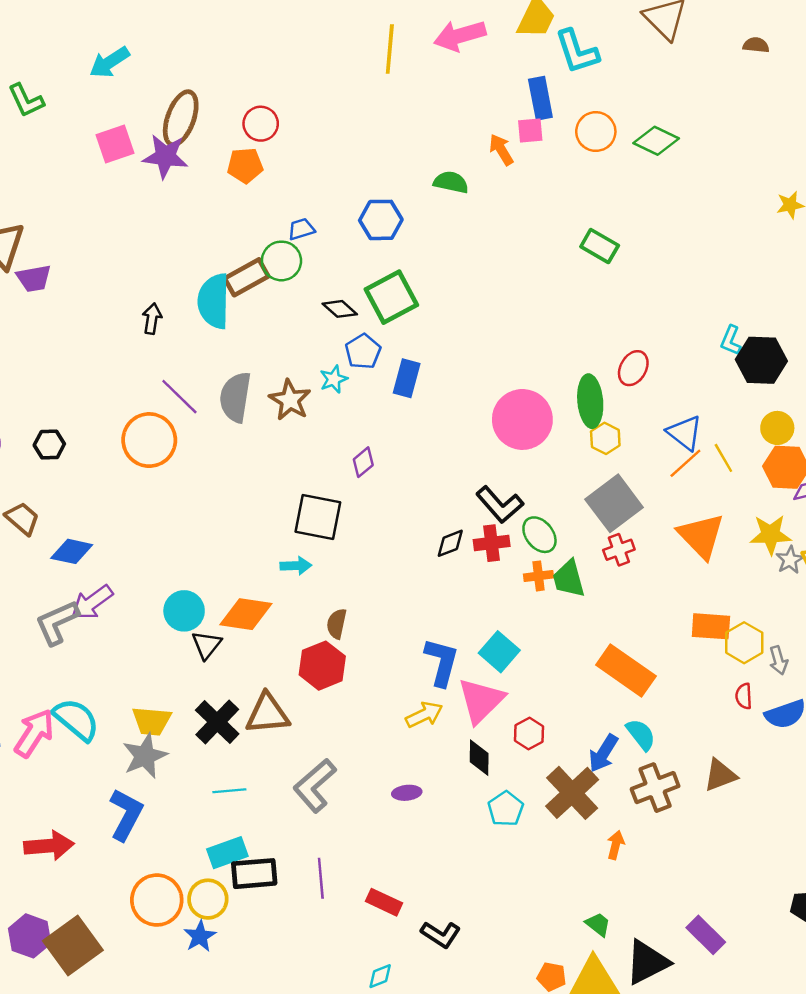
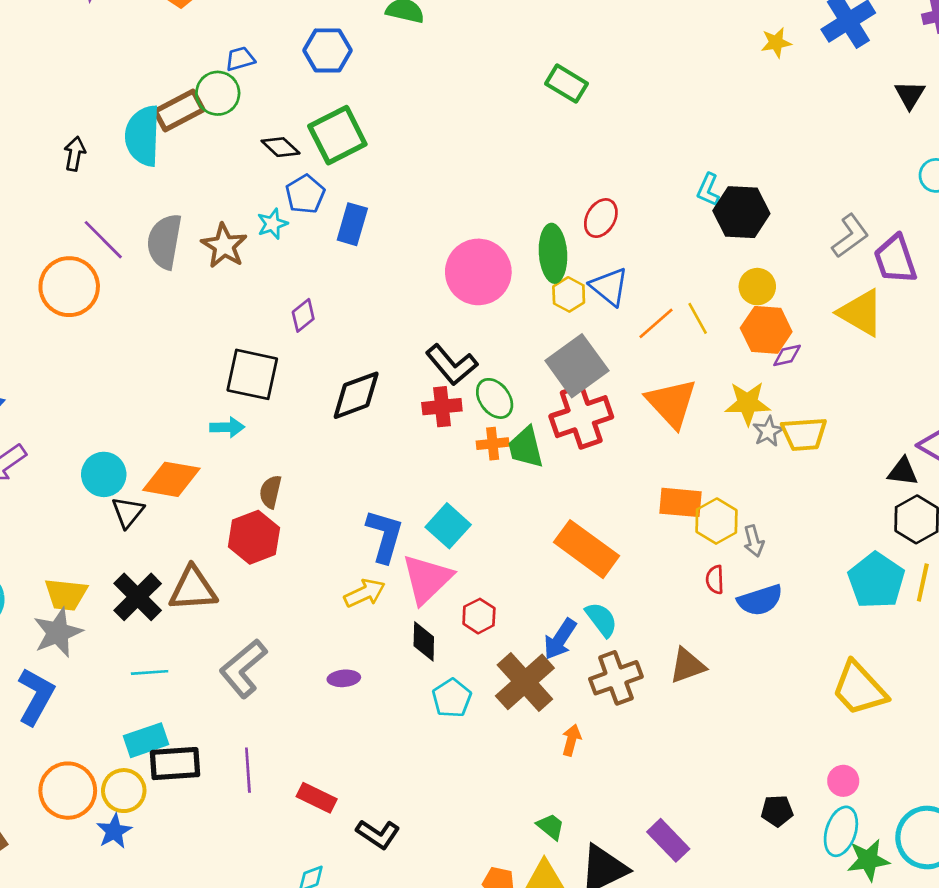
blue triangle: (685, 433) -> (609, 287), moved
black diamond: (450, 543) -> (356, 395), moved, size x1.6
red cross: (619, 550) -> (581, 417), size x1.8

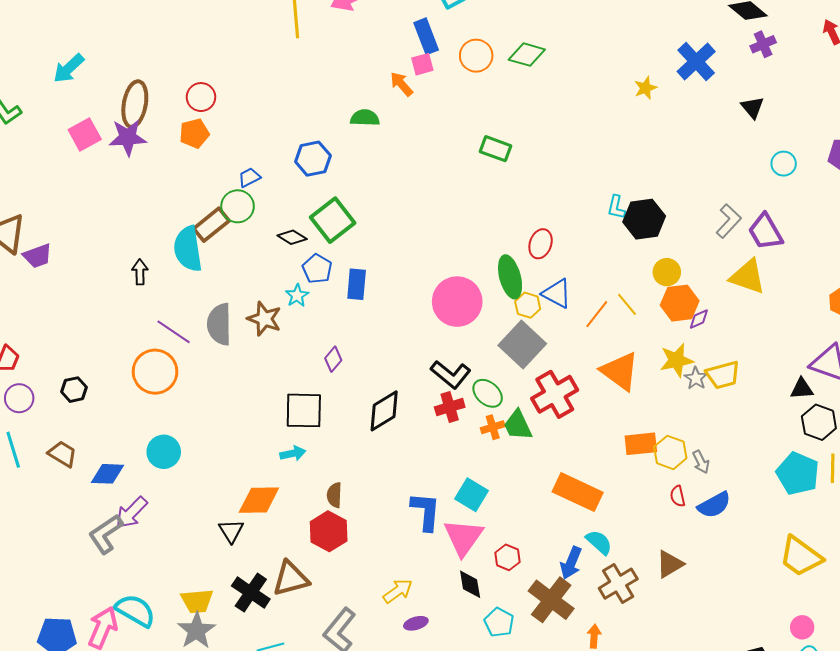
gray square: (577, 366) -> (522, 344), moved
cyan circle: (104, 474) -> (164, 452), moved
yellow arrow: (365, 593) -> (398, 591), moved

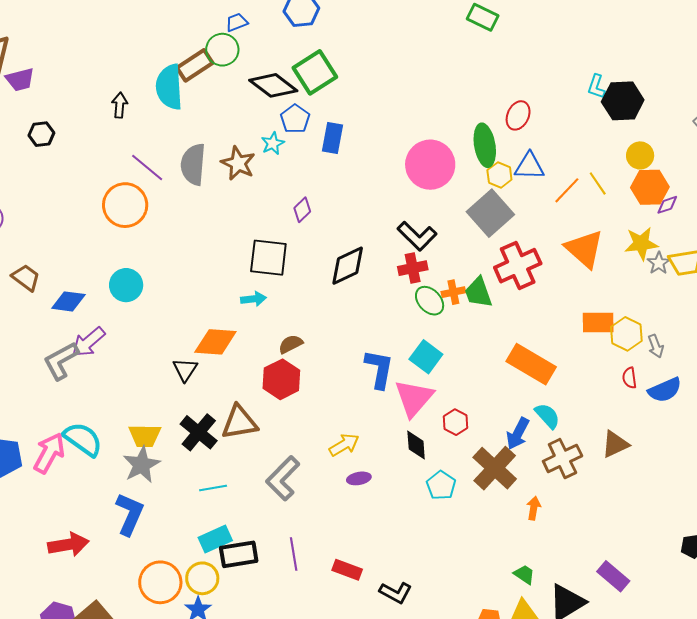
black diamond: (292, 237) -> (273, 85), size x1.6
blue triangle: (557, 294) -> (529, 166), turned -32
black hexagon: (74, 390) -> (41, 134), moved
green ellipse: (488, 393) -> (430, 301), moved
brown semicircle: (334, 495) -> (291, 344), turned 55

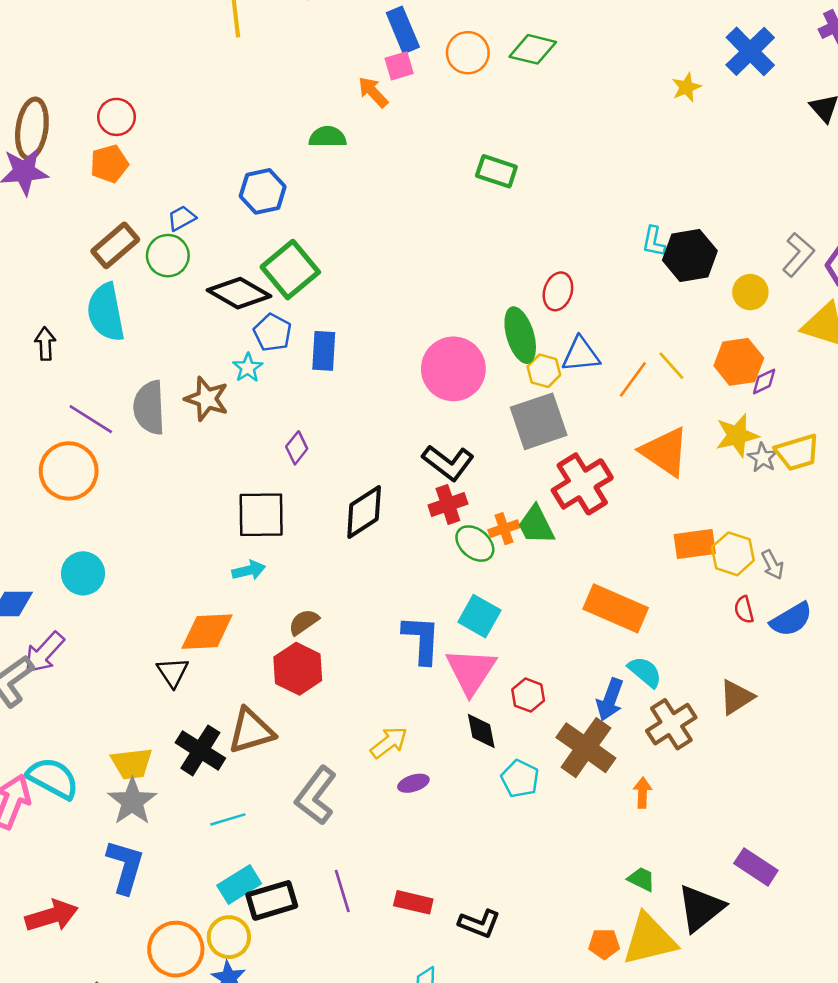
brown rectangle: (195, 65) -> (115, 245), moved
yellow circle: (640, 155) -> (750, 292), moved
gray square: (490, 213) -> (539, 421), turned 30

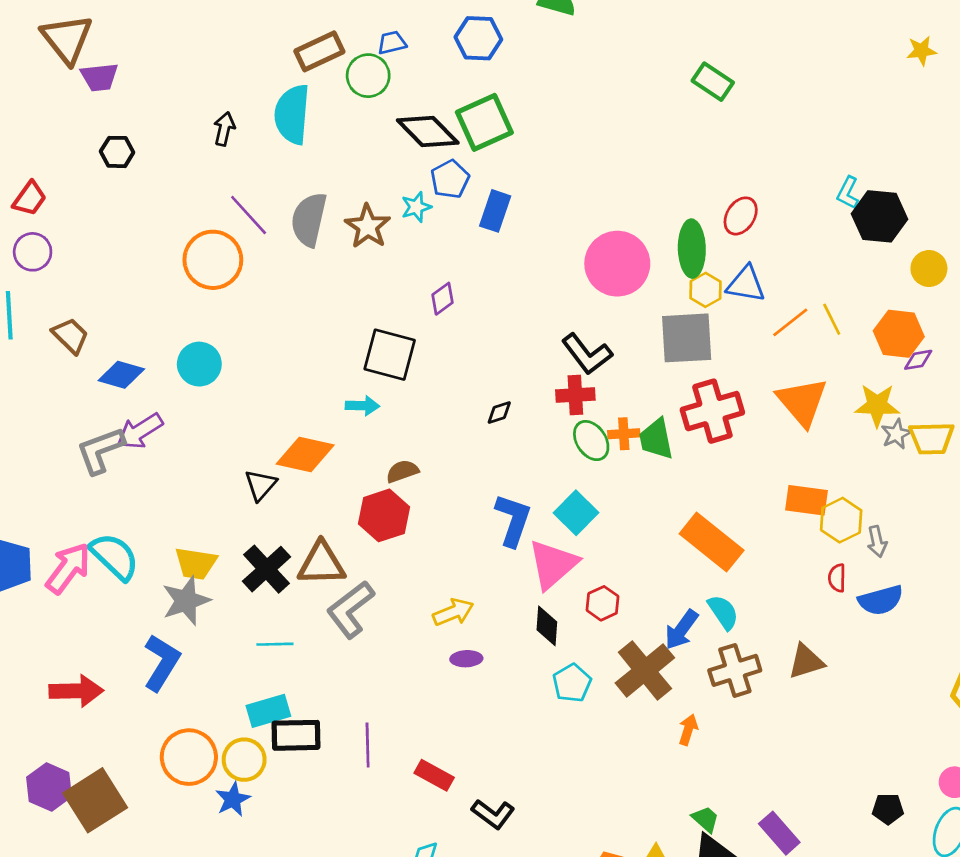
black diamond: (364, 512) -> (499, 413), moved, size x0.5
gray L-shape: (316, 796) -> (350, 609), moved
green trapezoid: (641, 879) -> (705, 819), moved

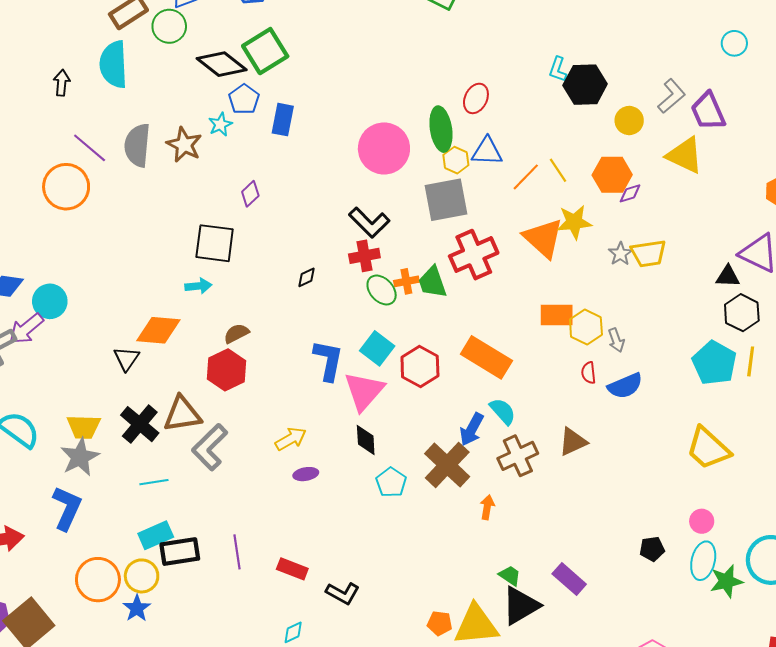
cyan circle: (199, 364) -> (50, 301), moved
yellow star: (877, 405) -> (574, 222), moved
red hexagon: (603, 603) -> (420, 367), moved, size x1.5

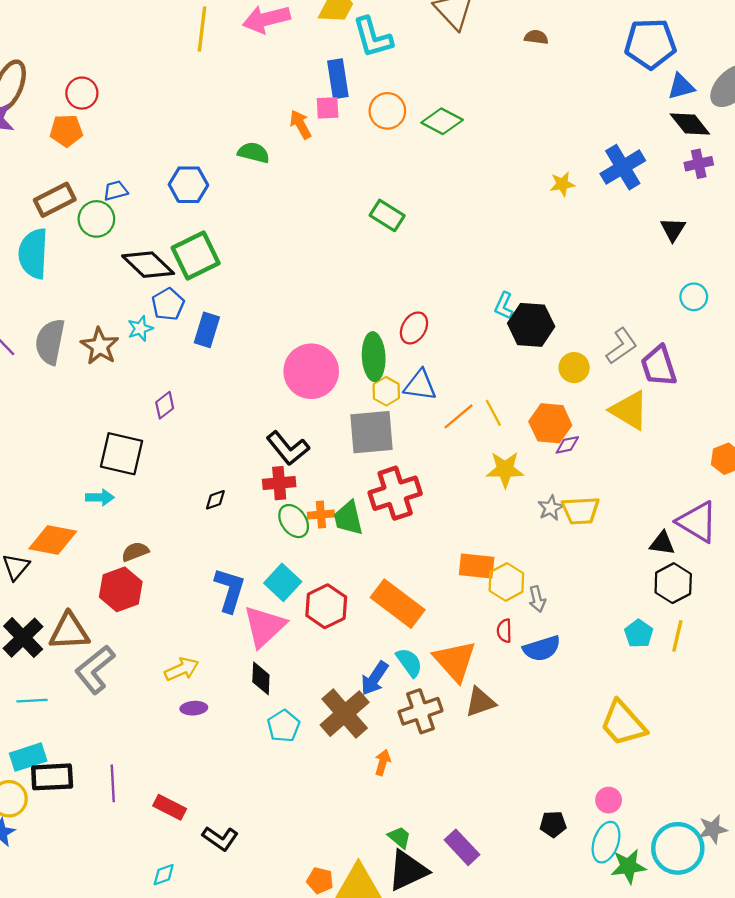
orange triangle: (543, 238) -> (455, 661), moved
cyan pentagon: (714, 363) -> (639, 634), size x0.6

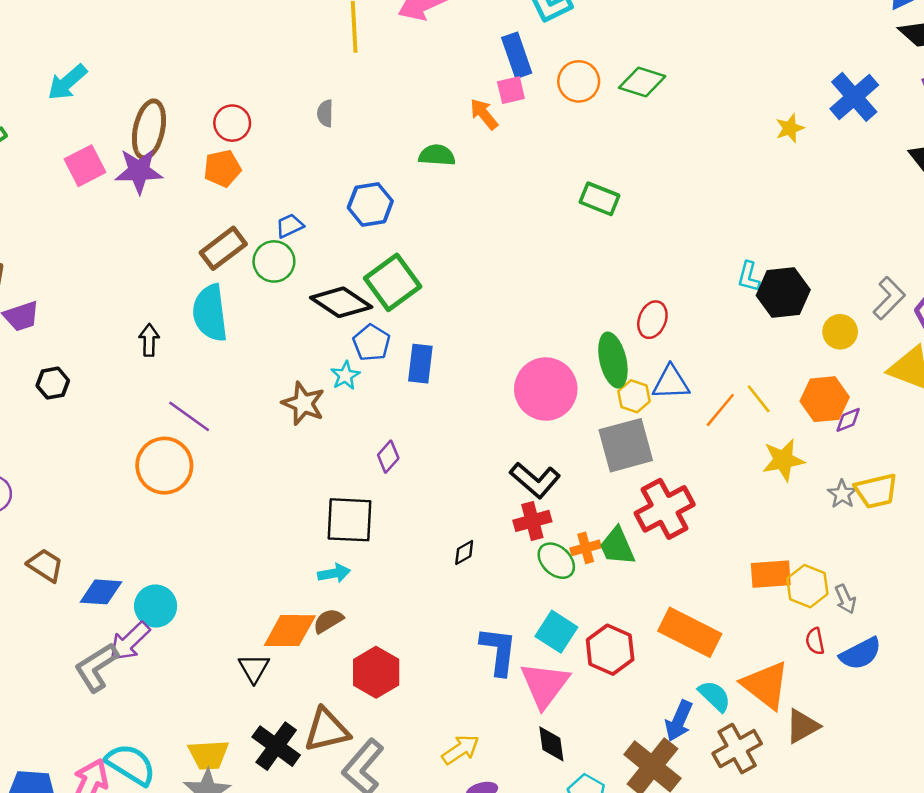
gray semicircle: (50, 342) -> (325, 113), moved, size x0.5
brown semicircle: (135, 552) -> (328, 621), moved

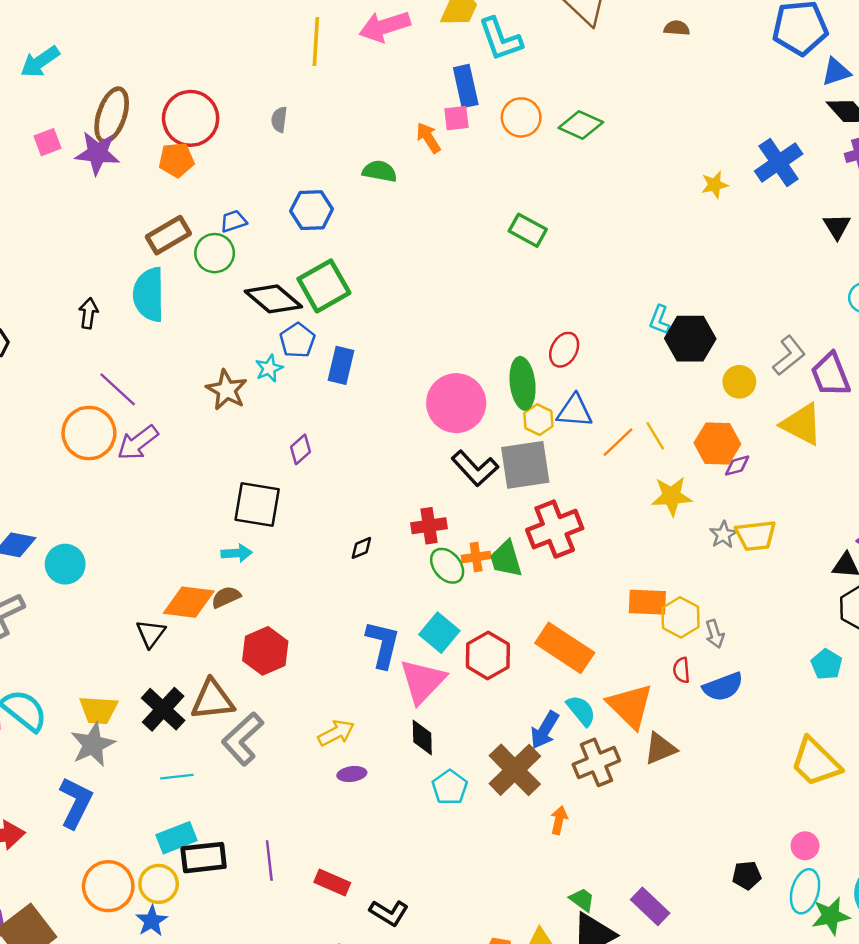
red circle: (232, 123) -> (191, 118), size x1.6
pink square: (85, 166) -> (47, 142), size x0.7
black L-shape: (535, 480) -> (475, 468), moved
purple arrow: (130, 641) -> (138, 443), moved

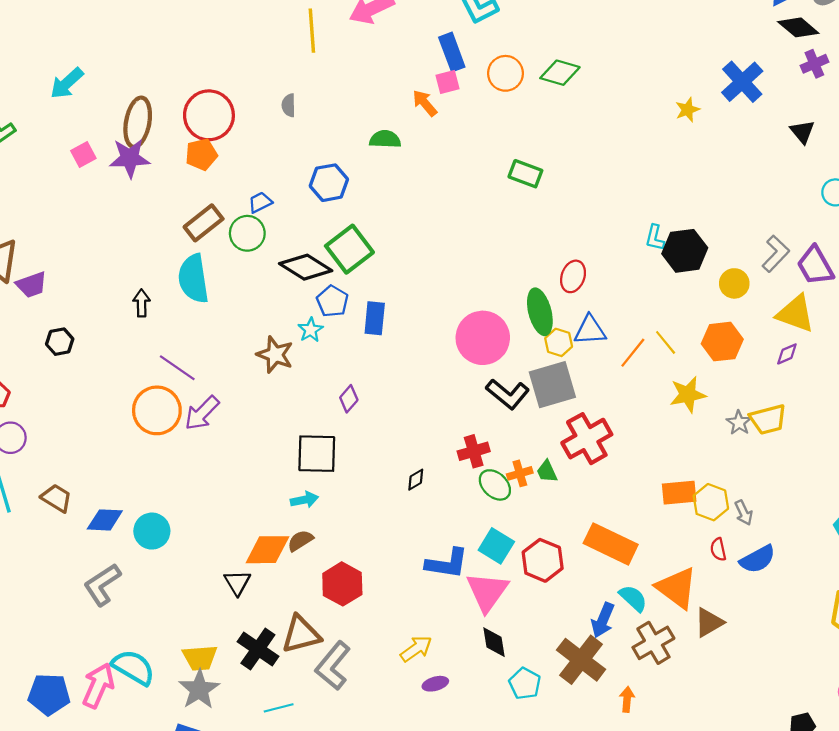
purple diamond: (737, 466) -> (787, 354), moved
green trapezoid: (506, 559) -> (547, 471), size x0.7
blue L-shape: (383, 644) -> (447, 563), turned 93

